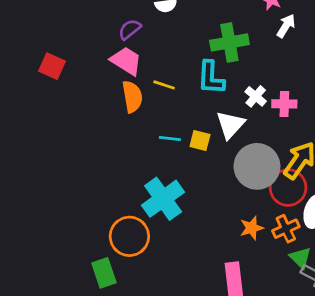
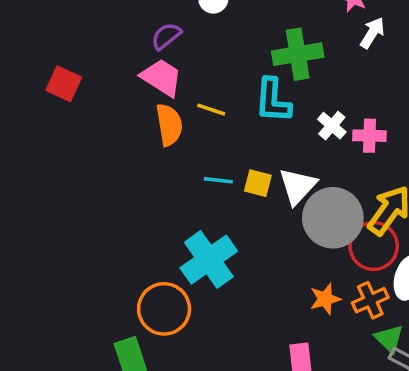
white triangle: (230, 125) -> (298, 186), moved

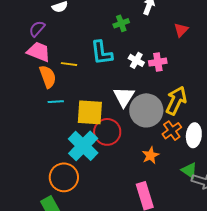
green cross: (298, 54) -> (121, 23), moved, size x0.6
cyan line: (218, 180) -> (56, 102), moved
yellow square: (258, 183) -> (90, 112), moved, size x1.8
red circle: (374, 246) -> (107, 132), moved
orange cross: (370, 300) -> (172, 131), moved

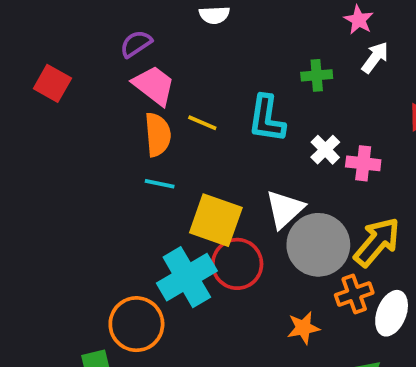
purple semicircle: (37, 29) -> (136, 44), moved

